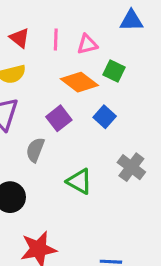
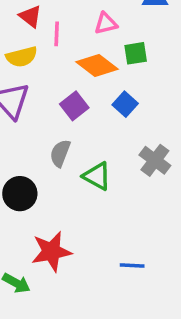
pink line: (56, 40) -> (57, 34), moved
green square: (114, 71) -> (136, 53), turned -35
gray semicircle: (35, 150) -> (60, 153), moved

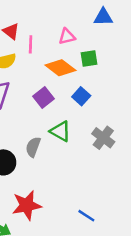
gray semicircle: (60, 153) -> (33, 147), moved
green triangle: (97, 176) -> (60, 131), moved
blue line: (132, 266) -> (86, 216), turned 30

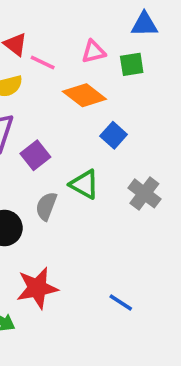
pink line: (31, 44) -> (43, 63), turned -66
green square: (89, 59) -> (132, 64), moved
purple square: (44, 98) -> (35, 155), moved

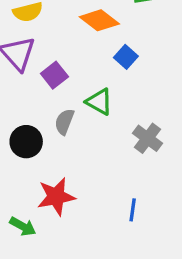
gray cross: (144, 193) -> (148, 138), moved
blue line: (121, 303) -> (133, 210), turned 65

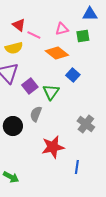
green triangle: (99, 102) -> (51, 92), moved, turned 36
red star: (56, 197) -> (53, 147), moved

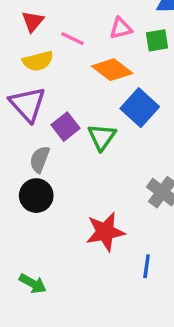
red triangle: (19, 25) -> (33, 21), moved, turned 32
blue square: (73, 75) -> (140, 108), size x1.5
gray semicircle: (36, 114) -> (40, 159), moved

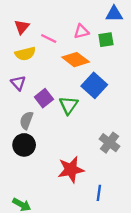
purple triangle: (28, 104) -> (18, 83), size x0.6

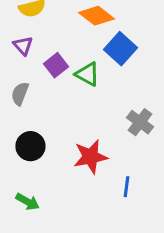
green triangle: (69, 105) -> (87, 74), turned -36
gray semicircle: (26, 120) -> (20, 94), moved
black circle: (24, 145) -> (30, 146), moved

